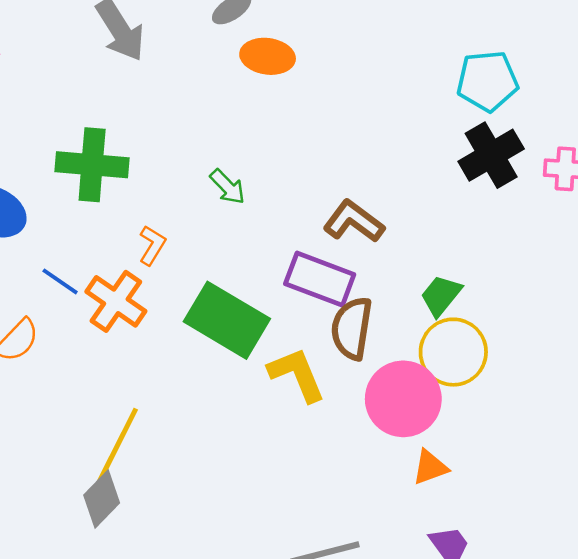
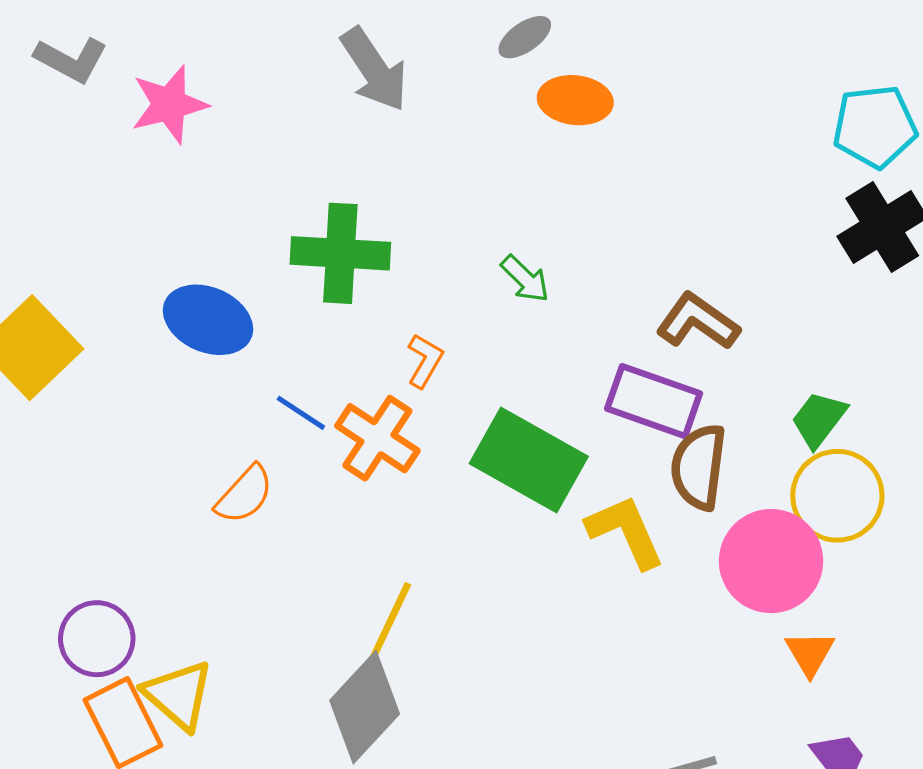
orange triangle: (430, 467) -> (810, 653), turned -39
gray diamond: (102, 499) -> (365, 707), size x1.4

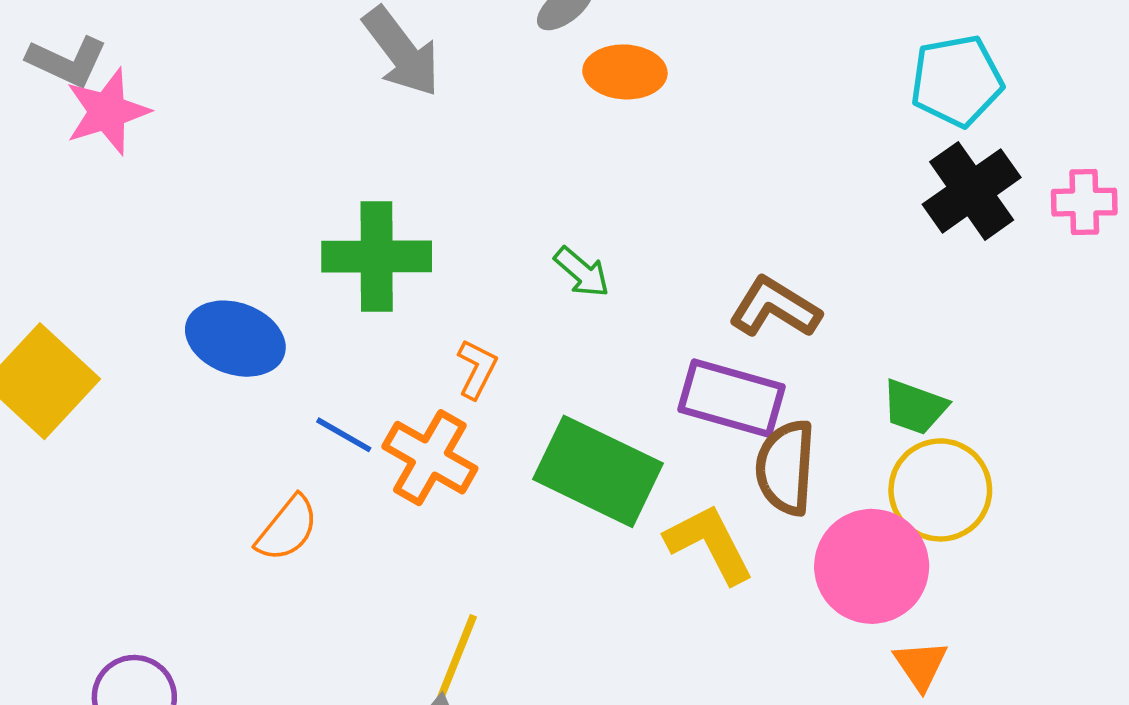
pink star: (169, 104) -> (107, 112), moved
green trapezoid: (819, 419) -> (915, 407), turned -104

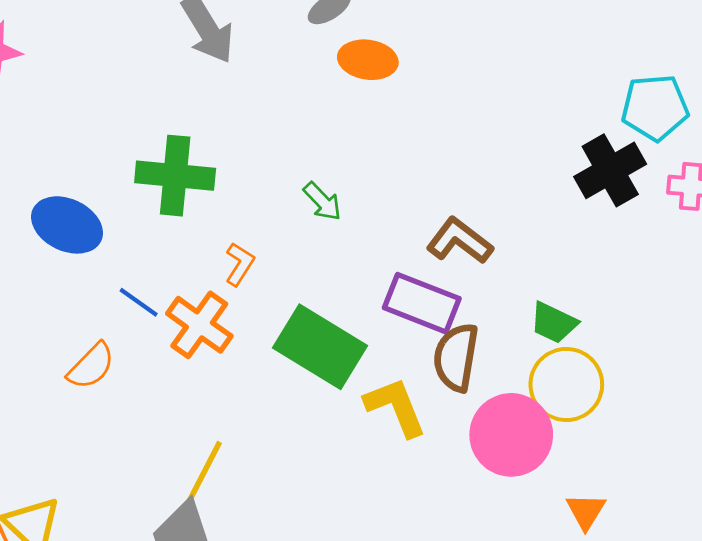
cyan pentagon: (957, 81) -> (655, 108), moved
orange triangle: (921, 665) -> (586, 511), moved

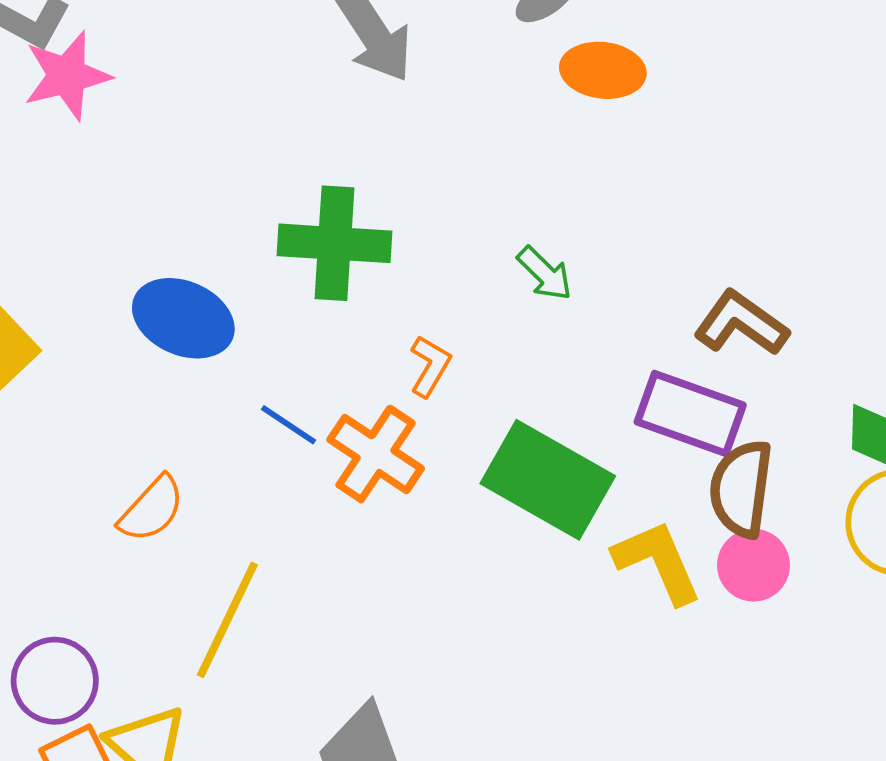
orange semicircle: (91, 366) -> (152, 509), moved
pink circle: (511, 435) -> (753, 565), moved, size x0.6
yellow line: (199, 481) -> (227, 620), moved

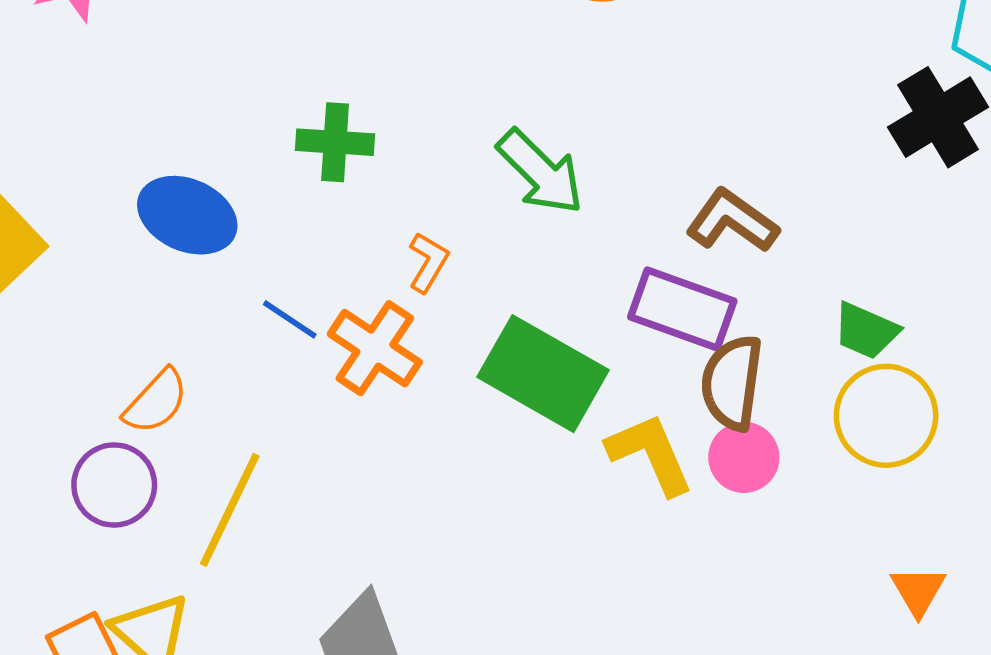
green cross: (334, 243) -> (335, 142), size x0.7
green arrow: (545, 273) -> (540, 172), size x1.6
purple circle: (55, 681) -> (114, 485), moved

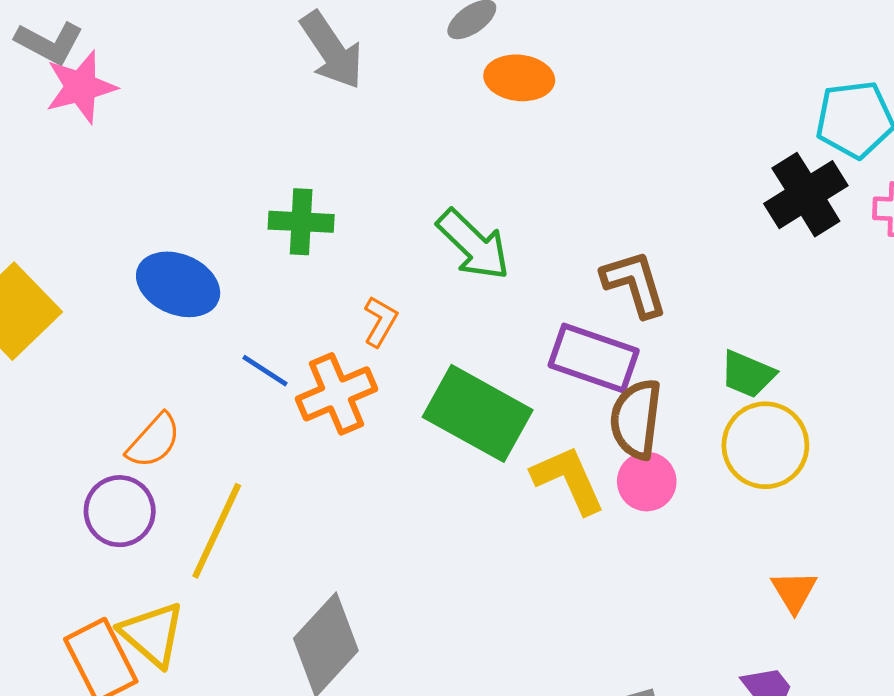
brown L-shape: (732, 221) -> (634, 284), turned 38
orange cross: (375, 348) -> (337, 394), turned 34

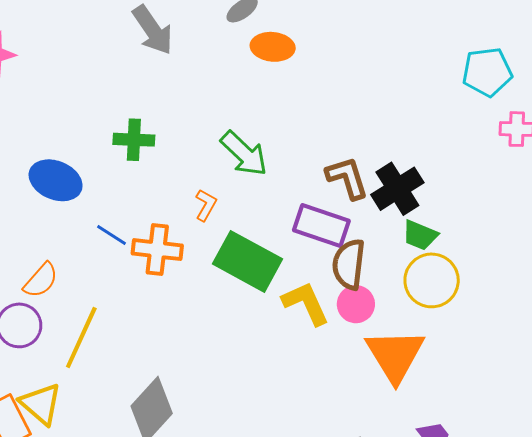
black cross: (806, 195) -> (397, 189), moved
orange L-shape: (380, 321) -> (206, 205), moved
orange cross: (337, 394) -> (157, 250), turned 30
orange triangle: (794, 591) -> (395, 355), moved, size x2.0

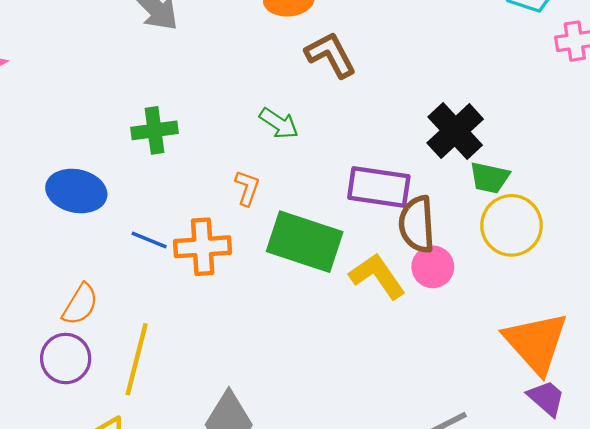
green arrow: (244, 154) -> (279, 123), size x0.7
brown L-shape: (347, 178) -> (331, 55), moved
orange triangle: (395, 355) -> (536, 343), moved

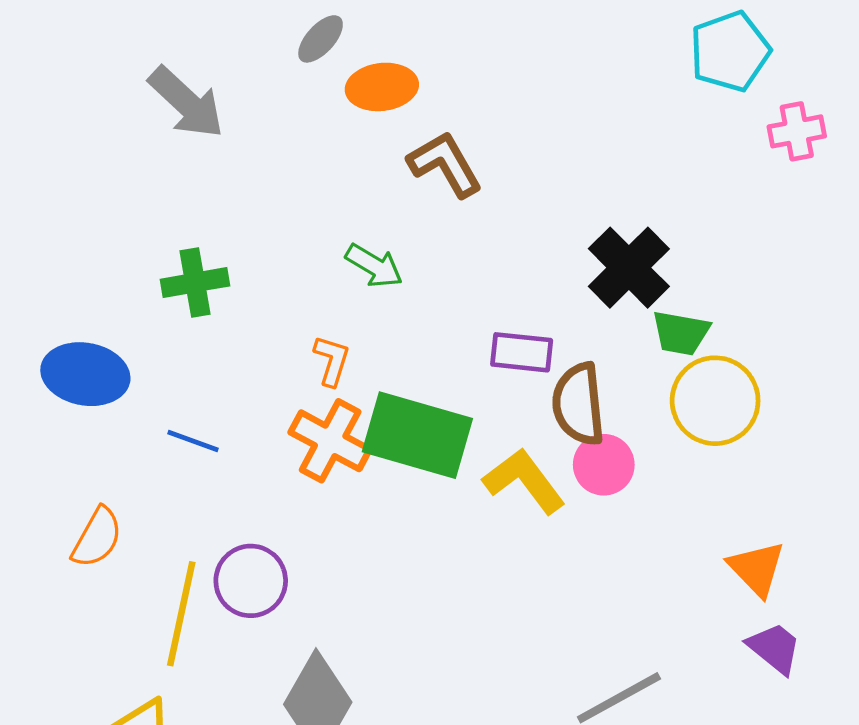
purple rectangle: (379, 187) -> (522, 352), size x0.7
orange cross: (203, 247) -> (330, 441), moved, turned 34
orange triangle: (536, 343) -> (757, 569), size x0.6
purple circle: (66, 359) -> (251, 581), moved

